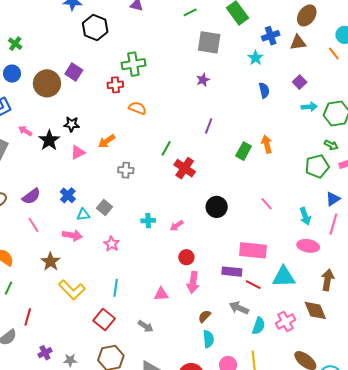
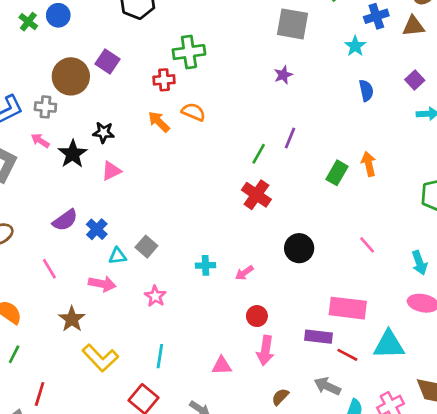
blue circle: (12, 74) -> (58, 15), moved
orange arrow: (107, 141) -> (159, 122), moved, turned 78
green line: (166, 148) -> (259, 154), moved
gray cross: (126, 170) -> (45, 107), moved
purple semicircle: (31, 196) -> (65, 220), moved

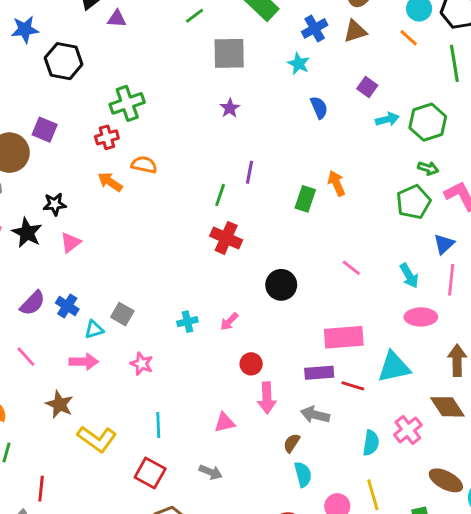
gray arrow: (327, 386) -> (315, 415), moved

